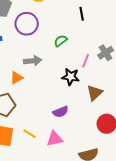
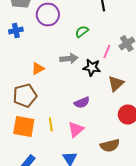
gray arrow: (33, 61) -> (69, 58), moved
yellow line: (30, 134) -> (51, 124), turned 48
pink triangle: (55, 139) -> (76, 130), turned -30

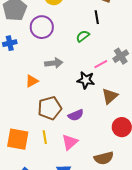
green semicircle: (82, 32) -> (83, 36), moved
pink line: (107, 52) -> (101, 64), turned 40
gray arrow: (69, 58) -> (54, 63), moved
brown pentagon: (25, 96) -> (50, 108), moved

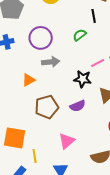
purple circle: (42, 27) -> (41, 38), moved
purple semicircle: (76, 115) -> (78, 106), moved
yellow line: (45, 137) -> (35, 156), moved

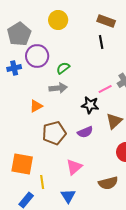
green semicircle: (80, 35) -> (63, 68), moved
purple circle: (41, 38) -> (37, 56), moved

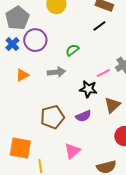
black line: (101, 42) -> (99, 26), turned 64
blue cross: (14, 68) -> (12, 44), moved, turned -32
green semicircle: (63, 68) -> (72, 50), moved
orange triangle: (36, 106) -> (22, 75), moved

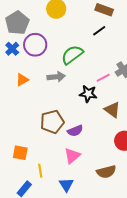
green semicircle: (72, 50) -> (72, 55), size x1.6
brown triangle: (112, 105) -> (112, 110), turned -42
purple semicircle: (83, 116) -> (75, 131), moved
orange square: (20, 148) -> (20, 153), size x0.7

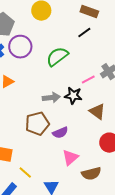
gray arrow: (56, 77) -> (51, 98), moved
pink triangle: (72, 156) -> (70, 158), moved
yellow line: (40, 171) -> (25, 173), turned -40

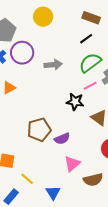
green semicircle: (57, 57) -> (90, 63), moved
gray arrow: (51, 98) -> (53, 65), moved

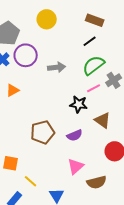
purple semicircle: (62, 139) -> (75, 135), moved

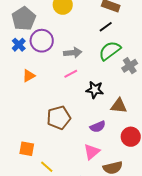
pink line: (94, 88) -> (71, 74), moved
brown triangle: (103, 120) -> (119, 106), turned -30
purple semicircle: (75, 135) -> (98, 127), moved

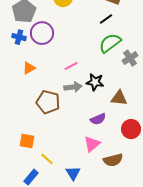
blue cross: (19, 45) -> (19, 37), turned -32
gray arrow: (73, 53) -> (73, 87), moved
brown pentagon: (59, 118) -> (48, 102), moved, turned 30

